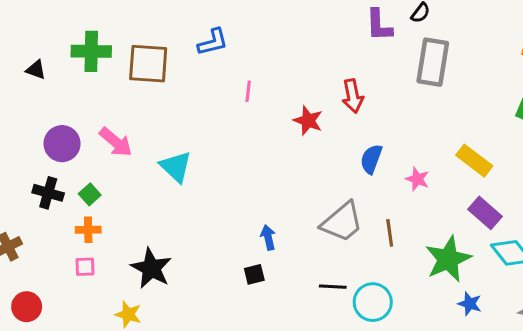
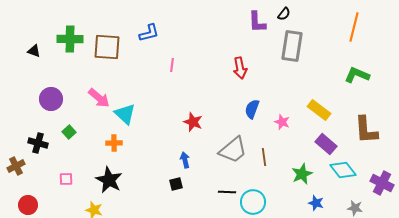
red star: (308, 121) -> (193, 122), moved
pink arrow: (116, 142) -> (99, 98), moved
black cross: (48, 193) -> (38, 143), moved
orange cross: (88, 230) -> (114, 143), moved
green star: (448, 259) -> (302, 174), size x0.7

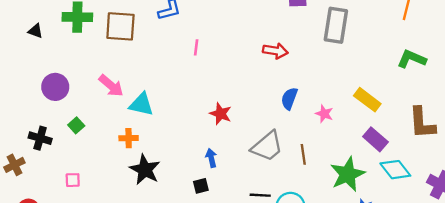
red arrow: (240, 68) -> (275, 51), turned -70
cyan triangle: (125, 114) -> (141, 104), turned -30
green star: (302, 174) -> (348, 174), size x1.4
black star: (109, 180) -> (145, 170), moved

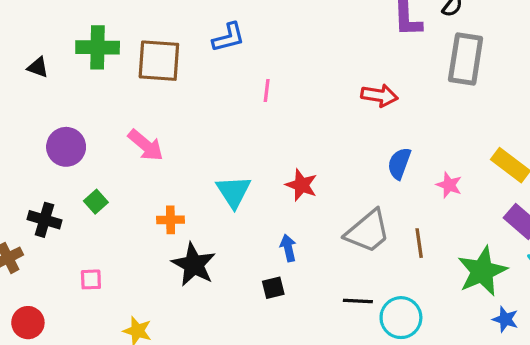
cyan triangle: (141, 104) -> (234, 192), moved, turned 44

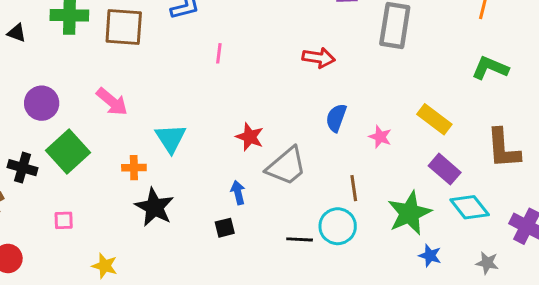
cyan triangle: (234, 192) -> (171, 138), moved
green square: (96, 202) -> (68, 151), size x2.0
gray trapezoid: (368, 231) -> (286, 166), moved
cyan circle: (401, 318) -> (338, 226), moved

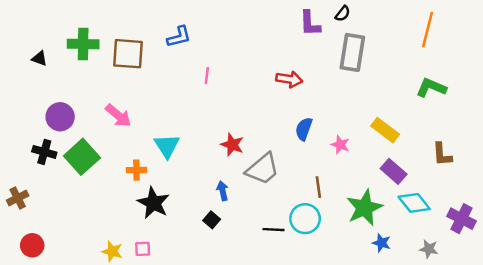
brown L-shape: (503, 149) -> (442, 154), size x0.7
black cross: (23, 168) -> (44, 152), moved
pink square: (64, 220) -> (143, 249), moved
black square: (225, 228) -> (212, 220), turned -35

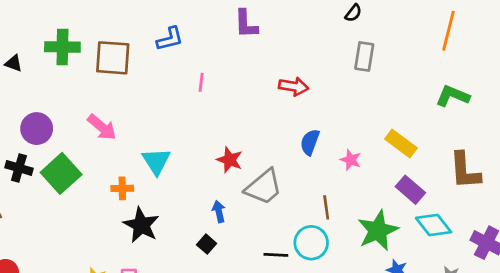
purple L-shape: (310, 23) -> (246, 24), moved
gray rectangle: (352, 52) -> (364, 57), size x0.7
brown L-shape: (442, 154) -> (465, 171), size x1.4

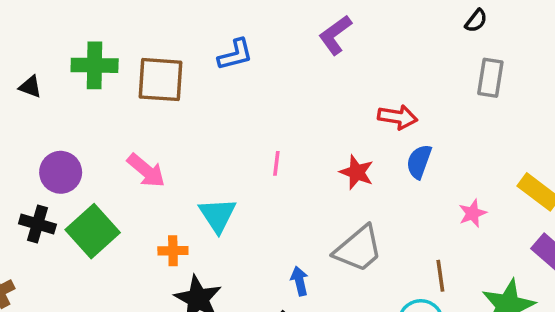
purple L-shape: (246, 24) -> (335, 35), turned 56
pink line: (201, 82) -> (276, 163), moved
blue semicircle: (310, 142) -> (419, 162), moved
red star: (230, 160) -> (357, 172), moved
pink star: (351, 160) -> (473, 213), turned 30

